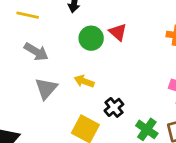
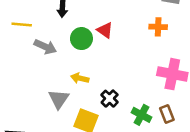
gray arrow: (36, 52) -> (45, 47), moved
gray triangle: (46, 88) -> (59, 99), moved

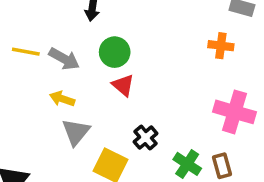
yellow line: (22, 25) -> (26, 52), moved
red triangle: (105, 30) -> (123, 85), moved
yellow arrow: (80, 78) -> (62, 99), moved

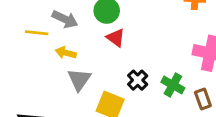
yellow line: (26, 52) -> (37, 33), moved
green cross: (187, 164) -> (173, 85), moved

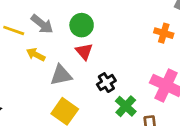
gray triangle: (79, 80) -> (61, 75), moved, turned 30
black cross: (138, 80) -> (106, 83), moved

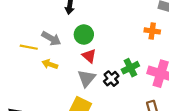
gray triangle: (61, 75) -> (87, 78), moved, turned -30
green cross: (126, 106) -> (130, 68), moved, turned 30

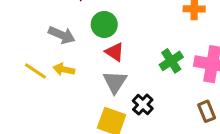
yellow line: (29, 47) -> (35, 71), moved, turned 30
black cross: (111, 79) -> (143, 105), moved

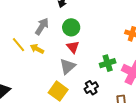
gray arrow: (62, 35) -> (42, 26), turned -96
black cross: (143, 105) -> (91, 88), moved

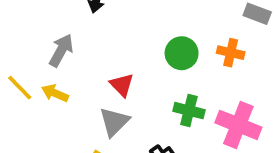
green circle: (71, 27) -> (182, 53), moved
green cross: (108, 63) -> (189, 111), turned 35

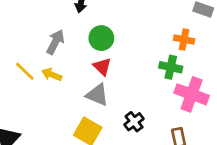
green circle: (182, 53) -> (101, 38), moved
green cross: (189, 111) -> (171, 67), moved
gray triangle: (114, 122) -> (97, 95), turned -50

